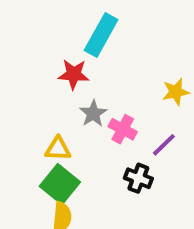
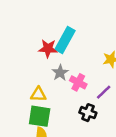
cyan rectangle: (101, 35) -> (65, 40), moved
green square: (60, 184) -> (40, 116), turned -30

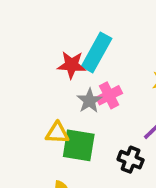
pink cross: (78, 82) -> (109, 95), moved, turned 35
green square: (40, 116) -> (79, 145), moved

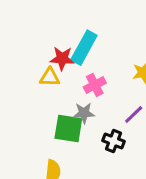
gray star: (89, 101) -> (84, 113), moved, turned 30
yellow triangle: (57, 133) -> (50, 77), moved

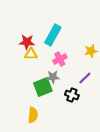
red star: (62, 58) -> (27, 42), moved
green square: (68, 129) -> (43, 87), turned -30

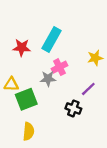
yellow triangle: (31, 54) -> (11, 84), moved
gray star: (53, 77) -> (48, 79), moved
green square: (43, 87) -> (26, 99), moved

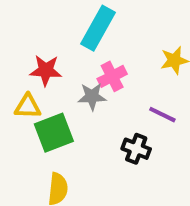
red star: (22, 48) -> (46, 70), moved
purple line: (88, 89) -> (162, 115), turned 70

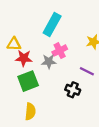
red star: (46, 70) -> (24, 58), moved
yellow triangle: (28, 107) -> (14, 44), moved

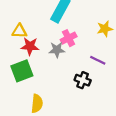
green square: (28, 81) -> (22, 71), moved

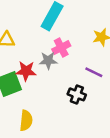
red star: (30, 46) -> (26, 71), moved

